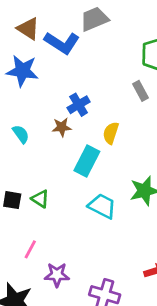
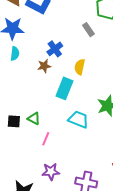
gray rectangle: (141, 91) -> (88, 30), moved
cyan semicircle: (21, 134) -> (15, 54), moved, turned 48
pink line: (30, 249) -> (46, 139), moved

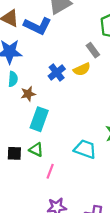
brown star: (44, 66) -> (28, 94), moved
yellow semicircle: (80, 67) -> (82, 69), moved, turned -126
cyan rectangle: (64, 88) -> (39, 119), moved

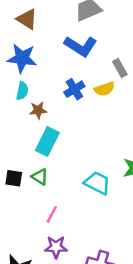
blue L-shape: (37, 26) -> (81, 46), moved
pink line: (50, 171) -> (52, 214), moved

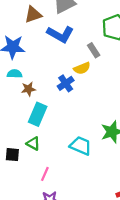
brown triangle: (27, 19) -> (33, 14), moved, turned -48
blue cross: (74, 89) -> (66, 83), moved
cyan semicircle: (22, 91) -> (15, 74), turned -96
black square: (14, 178) -> (12, 155), moved

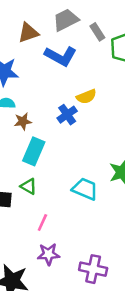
gray rectangle: (94, 50) -> (97, 32), moved

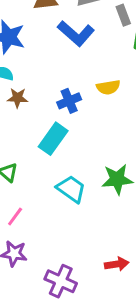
yellow semicircle: (86, 97) -> (108, 87), moved
cyan rectangle: (34, 151) -> (53, 139), moved

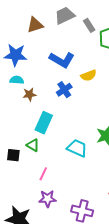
blue L-shape: (76, 33) -> (62, 60), moved
cyan rectangle: (53, 139) -> (44, 123), moved

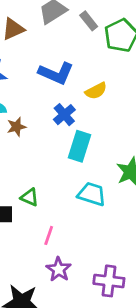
cyan rectangle: (44, 123) -> (80, 146), moved
purple star: (48, 199) -> (59, 269), turned -30

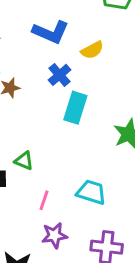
cyan trapezoid: (92, 194) -> (91, 192), moved
purple star: (59, 269) -> (54, 235), turned 30

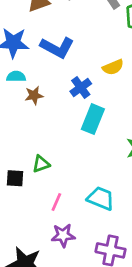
blue L-shape: (51, 32) -> (57, 47), moved
green triangle: (24, 161) -> (41, 164), turned -48

